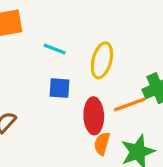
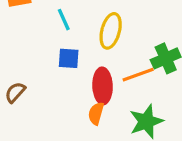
cyan line: (55, 49) -> (64, 20), turned 45
orange semicircle: (102, 144) -> (96, 113), moved

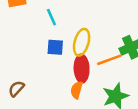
yellow ellipse: (111, 31) -> (82, 42), moved
brown semicircle: (15, 92) -> (16, 89), moved

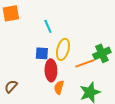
cyan line: (51, 17) -> (48, 26), moved
red ellipse: (82, 69) -> (51, 70), moved

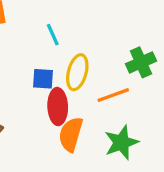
green cross: (102, 53) -> (141, 62), moved
orange semicircle: (59, 87) -> (71, 134), size x1.5

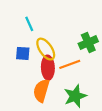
yellow ellipse: (77, 72) -> (46, 49), turned -50
red ellipse: (58, 107) -> (48, 68), moved

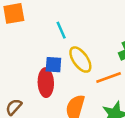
red ellipse: (48, 68) -> (46, 83), moved

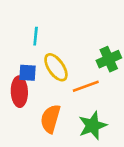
cyan line: (61, 30) -> (36, 36), turned 30

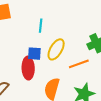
yellow ellipse: (56, 67) -> (56, 49), turned 65

